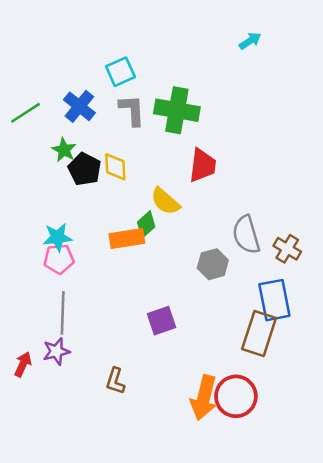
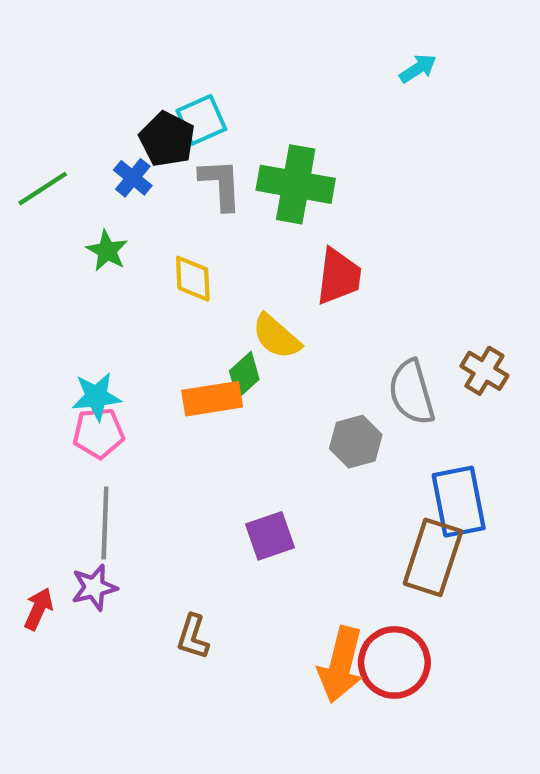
blue cross: (79, 106) -> (133, 178), size x0.7
black pentagon: (85, 169) -> (167, 139), moved
brown cross: (287, 249) -> (484, 371), moved

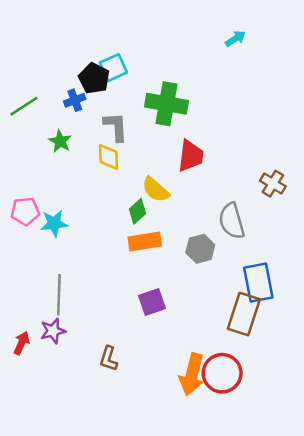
blue cross: (133, 178) -> (75, 100), turned 30
gray L-shape: (221, 184) -> (116, 127), moved
brown cross: (484, 371) -> (273, 184), moved
orange rectangle: (212, 399) -> (145, 242), moved
pink pentagon: (98, 433) -> (25, 211), moved

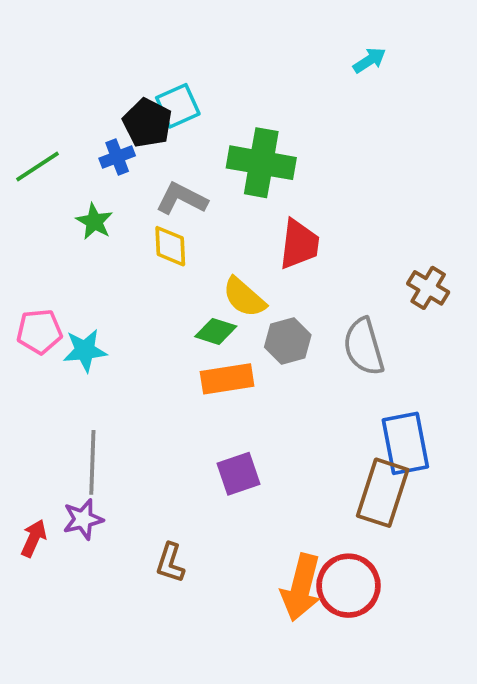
gray L-shape: (116, 127) -> (182, 199), turned -60
green diamond: (138, 211) -> (216, 331), turned 60
gray hexagon: (200, 249) -> (288, 341), moved

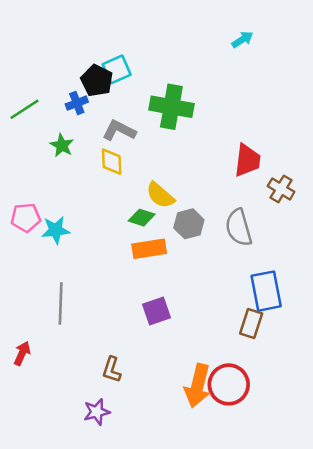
red trapezoid: (299, 244) -> (247, 160), moved
brown rectangle: (383, 493) -> (251, 323), size x0.7
purple star: (83, 519) -> (97, 412), moved

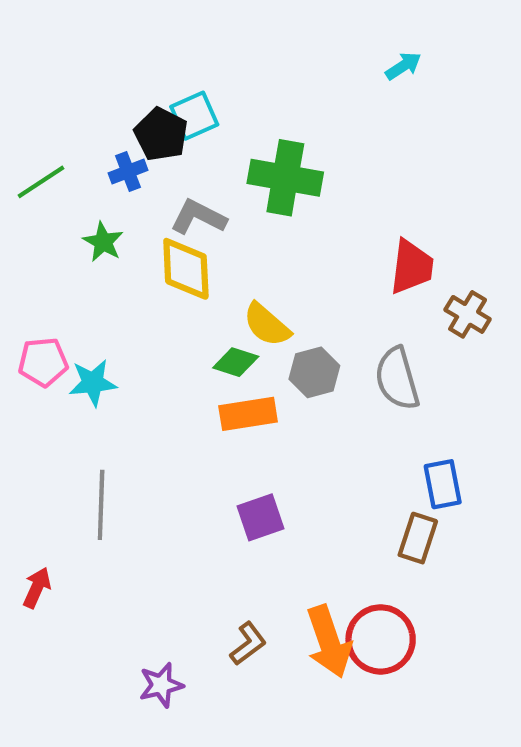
yellow diamond: (112, 162) -> (186, 269), size x1.4
blue rectangle: (266, 291) -> (443, 484), size x0.7
brown L-shape: (112, 370) -> (248, 644), moved, turned -145
orange arrow: (198, 386) -> (329, 642), turned -33

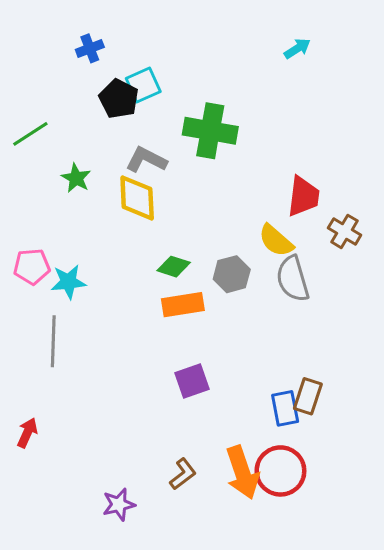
blue cross: (128, 172) -> (90, 48), moved
yellow semicircle: (267, 325) -> (276, 241), moved
blue rectangle: (443, 484) -> (285, 408), moved
gray line: (101, 505) -> (53, 341), moved

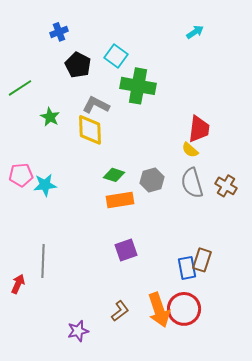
cyan square: (143, 85) -> (116, 56), moved, turned -30
brown cross: (345, 231) -> (226, 186), moved
yellow semicircle: (276, 241) -> (190, 150), moved, size x0.7
gray line: (53, 341) -> (43, 261), moved

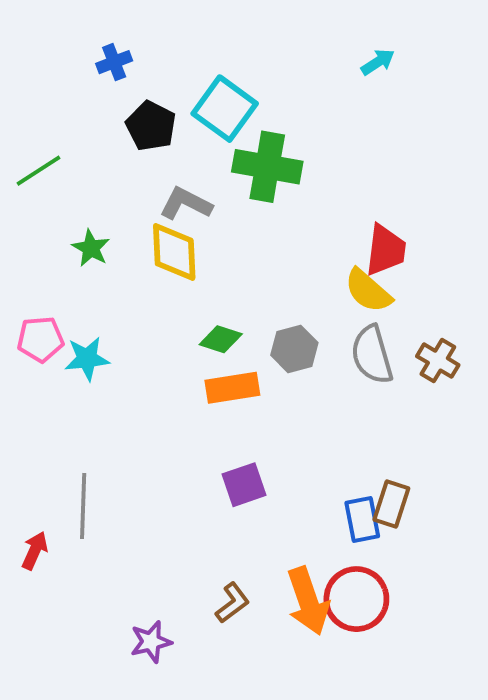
cyan square: (116, 56) -> (225, 109), size x1.4
green star: (50, 117) -> (91, 248), moved
yellow semicircle: (190, 150) -> (368, 291), size x1.5

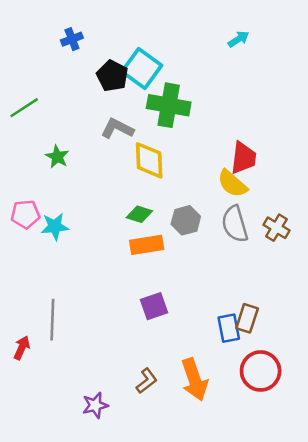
black pentagon: (151, 126) -> (112, 76), moved
yellow diamond: (174, 252) -> (149, 160), moved
red circle: (356, 599) -> (261, 371), moved

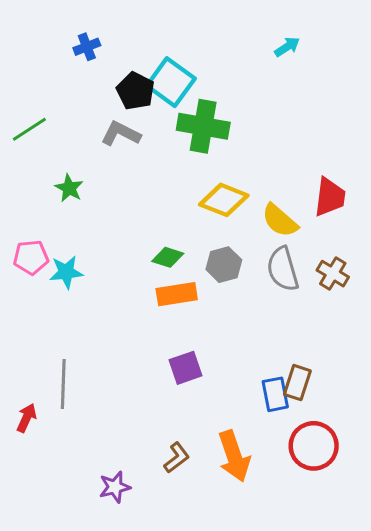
gray L-shape: (117, 128) -> (121, 134), moved
red trapezoid: (243, 158) -> (330, 197), moved
yellow diamond: (149, 160) -> (224, 200), moved, turned -66

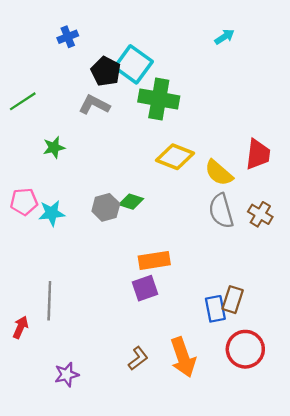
green star: (69, 188) -> (54, 147), turned 30
gray hexagon: (224, 265) -> (106, 207), moved
orange rectangle: (177, 294) -> (154, 260), moved
purple star: (115, 487) -> (67, 375), moved

